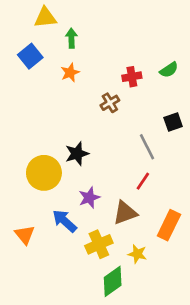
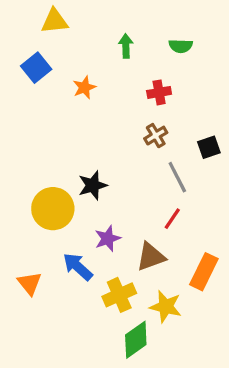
green arrow: (71, 38) -> (126, 46), moved
green semicircle: (169, 70) -> (181, 46), moved, turned 36
brown cross: (110, 103) -> (156, 136), moved
yellow star: (137, 254) -> (166, 307), size x1.4

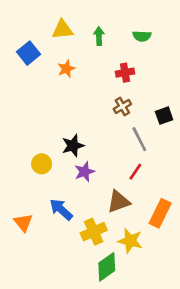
yellow triangle: (54, 21) -> (62, 30), moved
yellow circle: (53, 209) -> (42, 164), size x0.6
purple star: (108, 238) -> (85, 172), moved

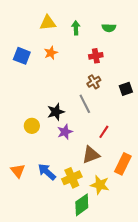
blue square: (29, 53) -> (22, 56), moved, turned -30
gray line: (139, 139) -> (85, 104), moved
blue arrow: (61, 209) -> (47, 172), moved

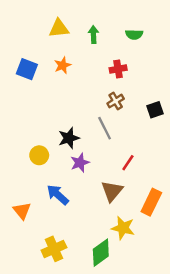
brown triangle: (91, 155) -> (112, 191), turned -30
blue arrow: (47, 172) -> (58, 195), moved
yellow cross: (72, 178) -> (54, 249), moved

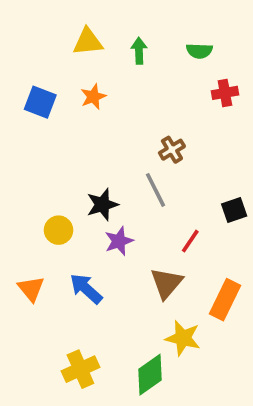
red cross: (118, 69) -> (225, 93), moved
black square: (155, 110) -> (234, 210), moved
orange triangle: (22, 211) -> (31, 289), moved

